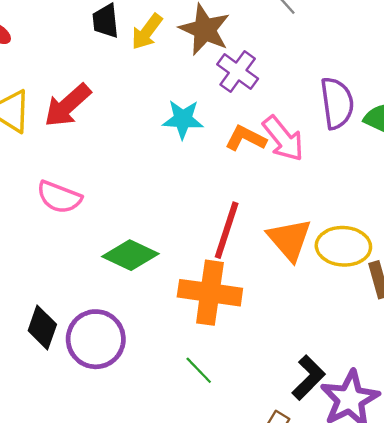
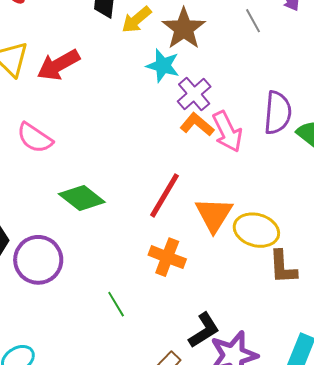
purple cross: (238, 72) -> (194, 94), moved
cyan star: (183, 119) -> (163, 66), moved
orange cross: (210, 293) -> (167, 257), moved, size x0.7

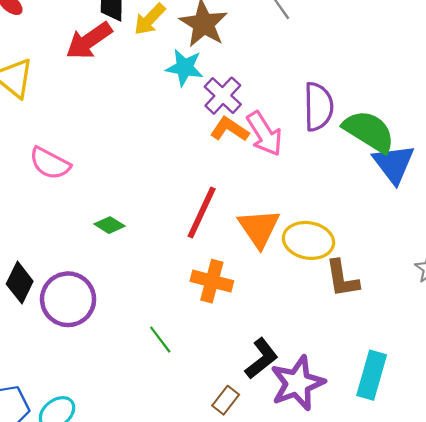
red arrow: (58, 65) -> (89, 41), moved
green diamond: (82, 198) -> (109, 225), size x0.6

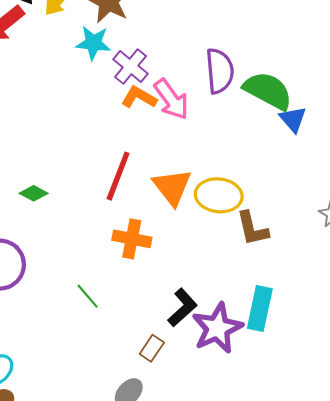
blue triangle: (394, 164) -> (293, 119), size x0.7
cyan rectangle: (372, 375) -> (260, 308), moved

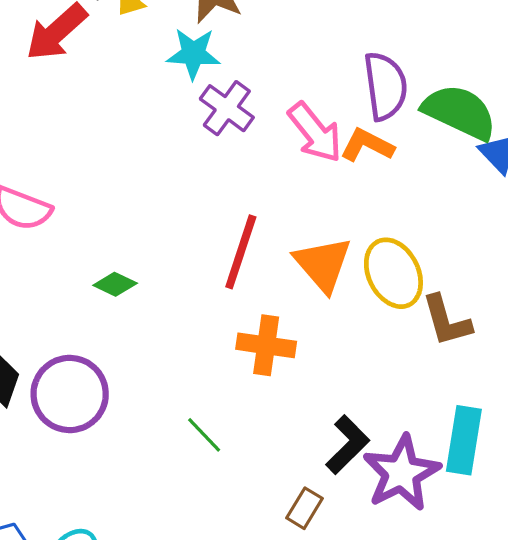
purple cross: (131, 67) -> (227, 108), moved
orange L-shape: (139, 97) -> (367, 145), moved
yellow ellipse: (219, 195) -> (393, 273), turned 60

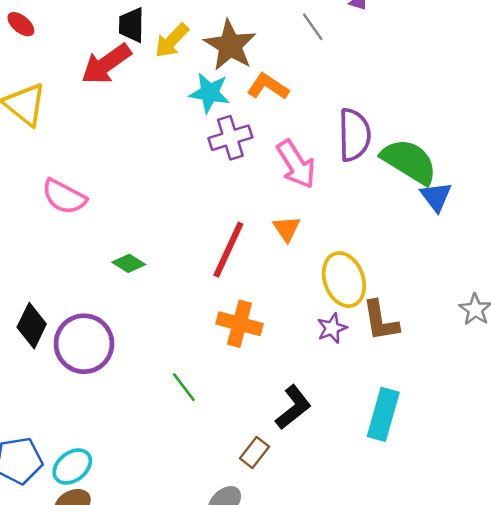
purple cross: (227, 108) -> (230, 138), turned 30
orange L-shape: (367, 145) -> (268, 87), moved
orange triangle: (323, 264) -> (287, 229), moved, size x0.6
purple star: (401, 473) -> (332, 328), moved, size x0.5

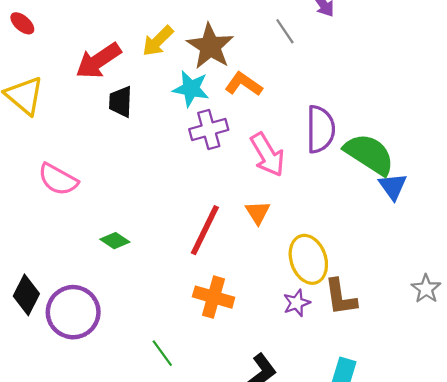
black trapezoid: (132, 25) -> (121, 102), moved

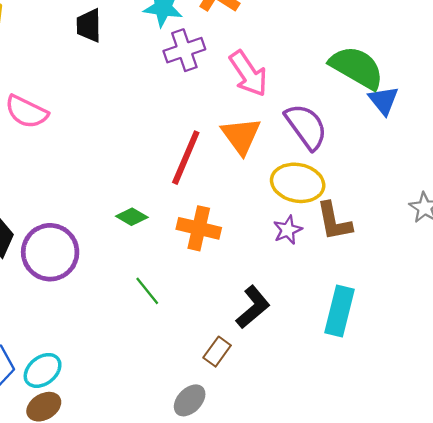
purple semicircle: (320, 129) -> (306, 126), moved, turned -33
orange triangle: (258, 212) -> (241, 136), size x1.5
green diamond: (115, 241) -> (132, 217), moved
yellow ellipse: (308, 259) -> (298, 183), turned -57

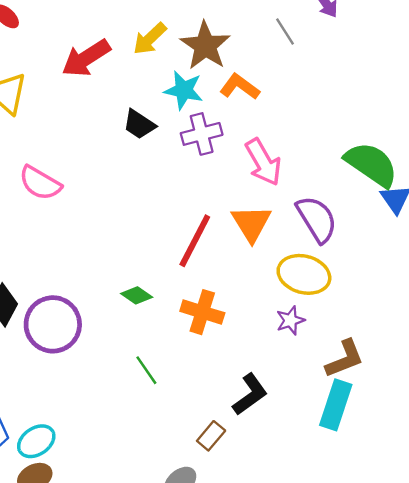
black trapezoid: (89, 25) -> (139, 124), moved, turned -60
brown L-shape: (334, 221) -> (345, 359), moved, turned -105

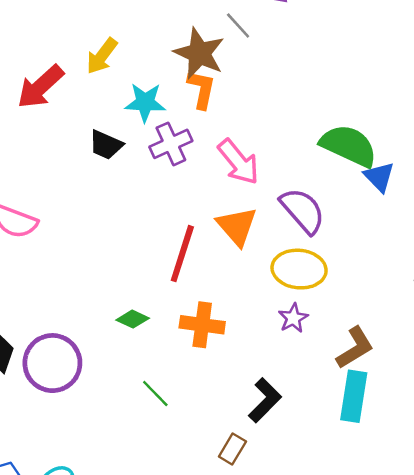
brown star: (205, 46) -> (199, 53), moved
orange L-shape: (240, 87) -> (201, 89), turned 75

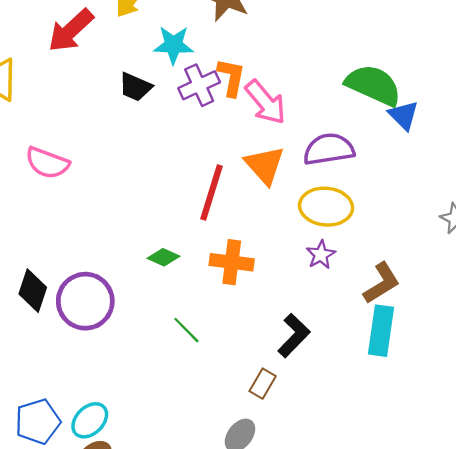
orange L-shape: (201, 89) -> (231, 77), moved
purple semicircle: (303, 211) -> (329, 149), turned -57

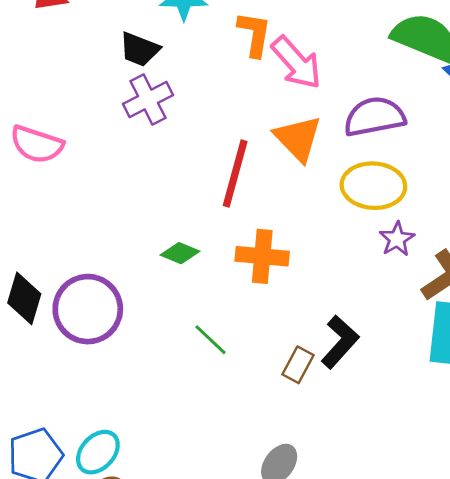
purple cross: (199, 85) -> (148, 100), moved
purple star: (321, 255) -> (397, 239), moved
brown rectangle: (263, 384) -> (298, 365), moved

